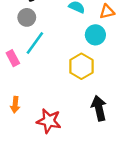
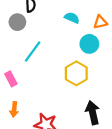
gray circle: (27, 17) -> (17, 22), moved
pink rectangle: (13, 58) -> (11, 79), moved

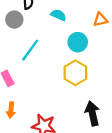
cyan semicircle: (72, 18) -> (58, 15), moved
cyan circle: (89, 44) -> (78, 42), moved

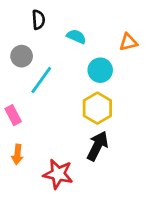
gray circle: (14, 20) -> (22, 56), moved
black arrow: (92, 113) -> (97, 146), moved, turned 40

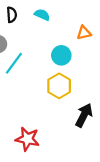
cyan semicircle: (76, 36) -> (42, 15), moved
black arrow: (97, 146) -> (84, 115), moved

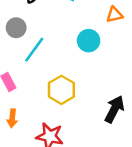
yellow hexagon: (59, 86) -> (61, 90), moved

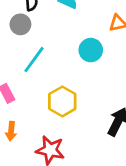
gray circle: (16, 28) -> (20, 24), moved

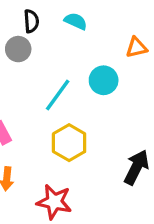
cyan line: (34, 60) -> (58, 95), moved

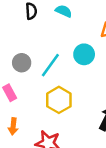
gray circle: (18, 49) -> (22, 63), moved

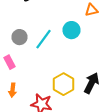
yellow hexagon: (59, 100) -> (64, 84), moved

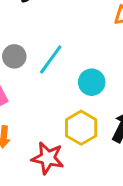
cyan circle: (72, 30) -> (92, 82), moved

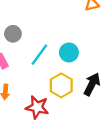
cyan line: (51, 59) -> (39, 55), moved

